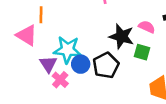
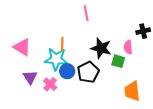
orange line: (41, 15) -> (62, 44), moved
pink semicircle: (147, 27) -> (128, 47), moved, turned -120
purple triangle: (48, 64) -> (30, 77), moved

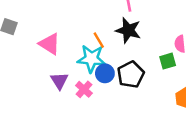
orange line: (62, 44) -> (99, 40), turned -32
black star: (101, 48) -> (128, 30), moved
green square: (118, 61) -> (168, 61), turned -32

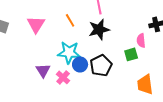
black star: (128, 30) -> (99, 29), turned -30
orange line: (99, 40) -> (70, 20), moved
pink triangle: (50, 44) -> (36, 24), moved, turned 30

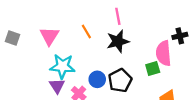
pink semicircle: (141, 40) -> (164, 53), size x1.6
cyan star: (69, 52) -> (62, 66), moved

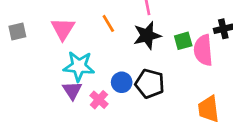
gray square: (12, 38) -> (17, 31), turned -32
green square: (153, 68) -> (183, 41), moved
black pentagon: (120, 80) -> (150, 84), turned -30

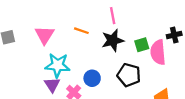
orange line: (108, 23) -> (81, 31), turned -40
black pentagon: (150, 84) -> (129, 75), moved

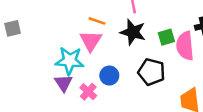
pink triangle: (45, 35) -> (91, 41), moved
black star: (113, 40) -> (133, 32), turned 30

